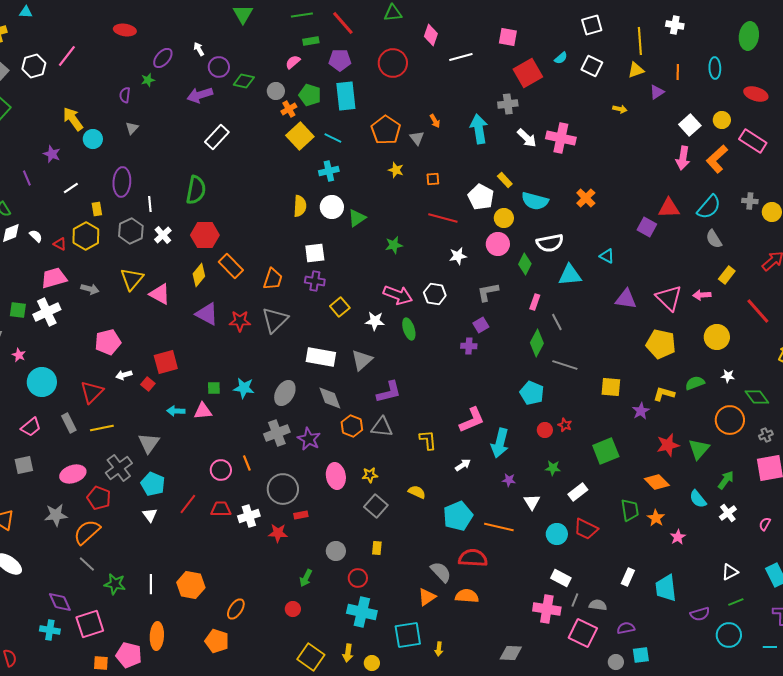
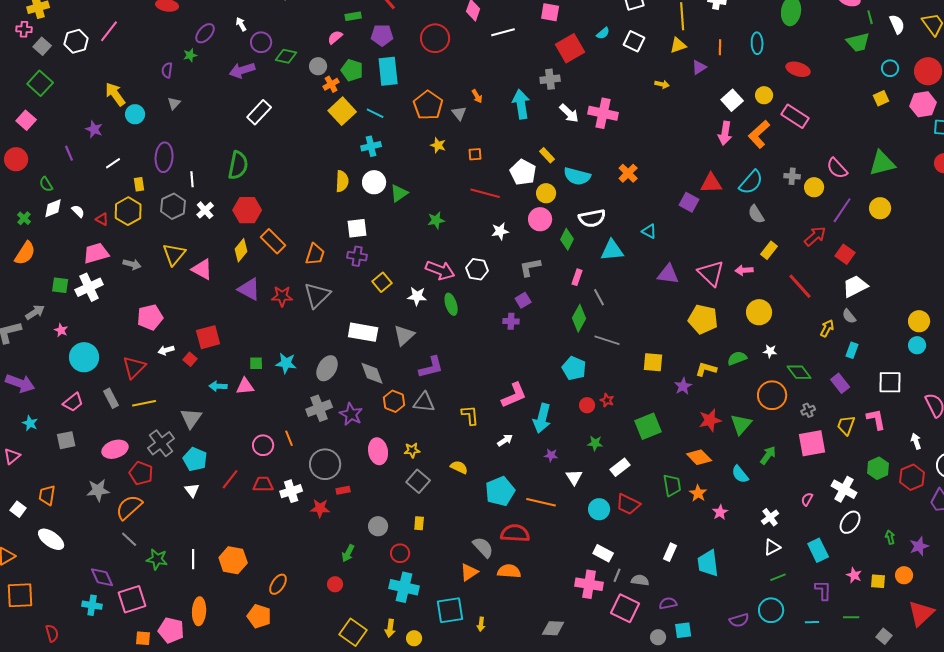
white cross: (728, 513) -> (770, 517), moved
purple semicircle: (700, 614) -> (739, 620), moved

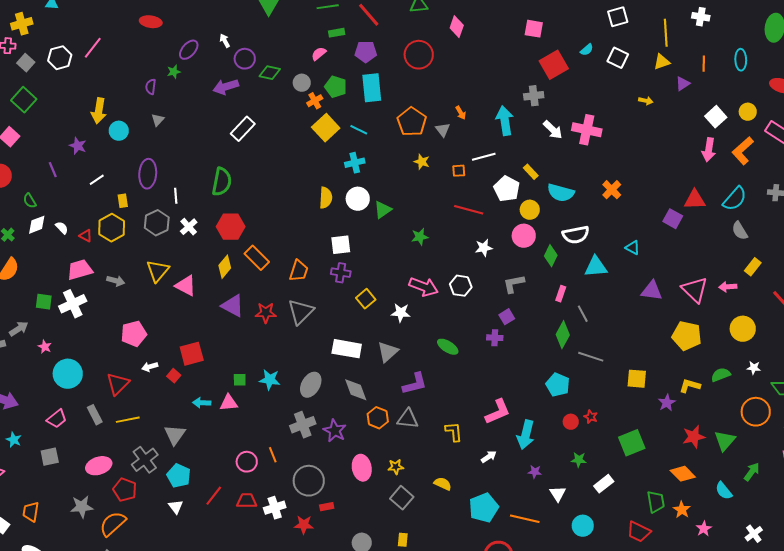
white line: (503, 32) -> (484, 157), moved
yellow arrow: (115, 94) -> (99, 111), turned -135
green ellipse: (451, 304) -> (448, 347), moved, turned -40
red trapezoid: (628, 504) -> (639, 532), moved

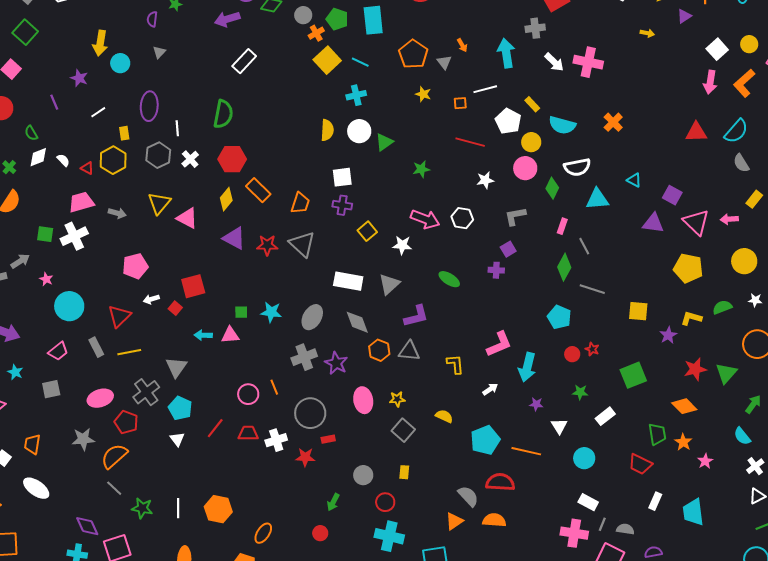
purple square: (673, 219) -> (672, 195), moved
gray triangle: (301, 312) -> (302, 244), turned -32
cyan semicircle: (724, 491) -> (742, 436), moved

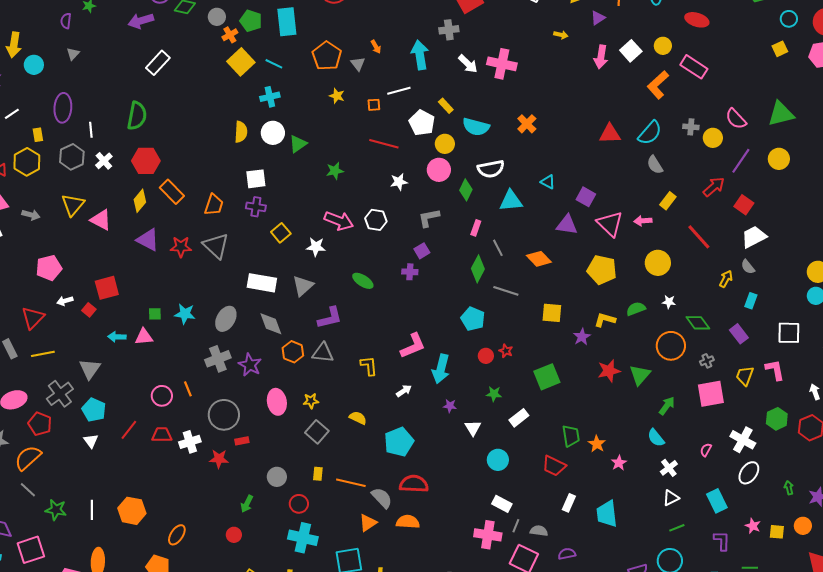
pink arrow: (710, 82) -> (601, 57), moved
orange diamond: (684, 406) -> (539, 259), moved
orange line: (526, 451) -> (351, 483), moved

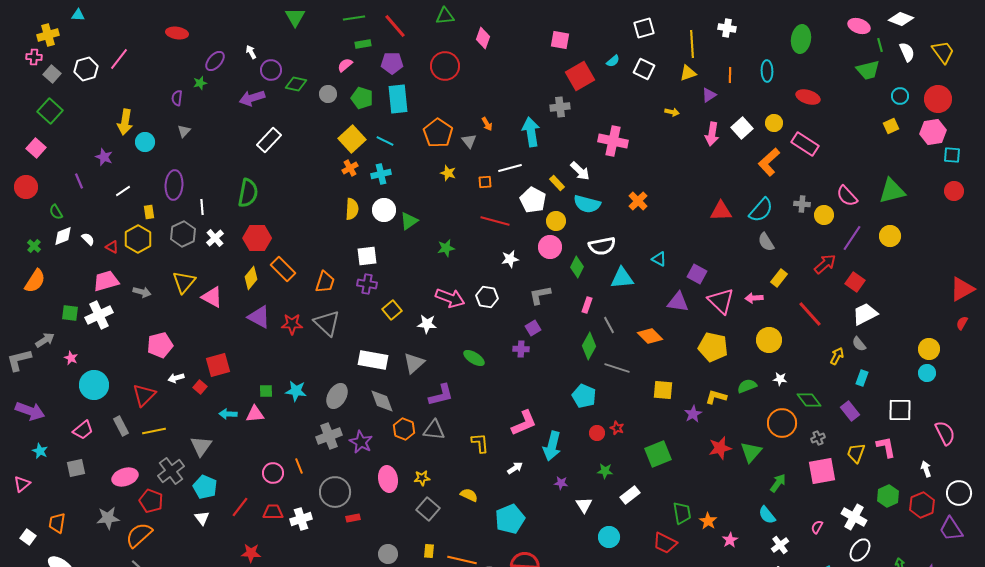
orange cross: (230, 35) -> (350, 168), moved
white arrow: (468, 64) -> (580, 171), moved
red star: (219, 459) -> (251, 553), moved

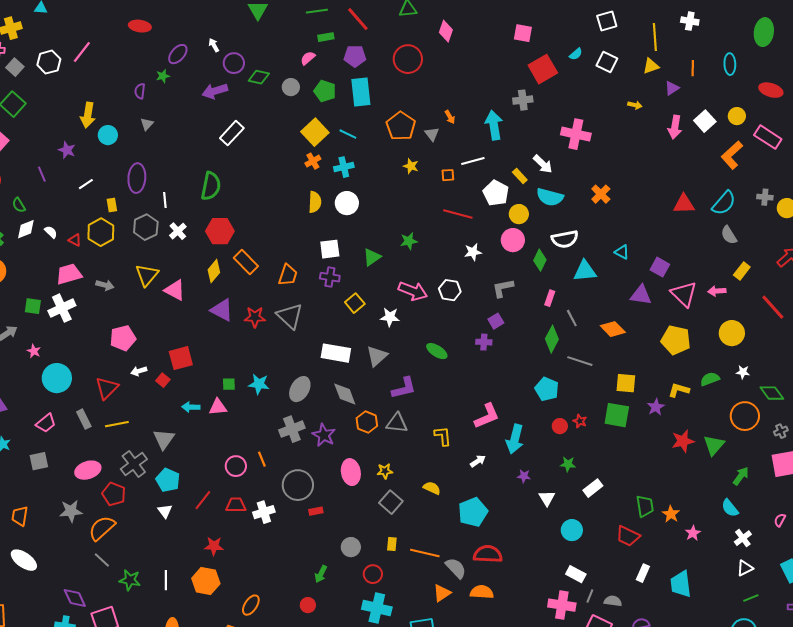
green triangle: (409, 221) -> (372, 257), moved
green square: (658, 454) -> (617, 415), moved, turned 32

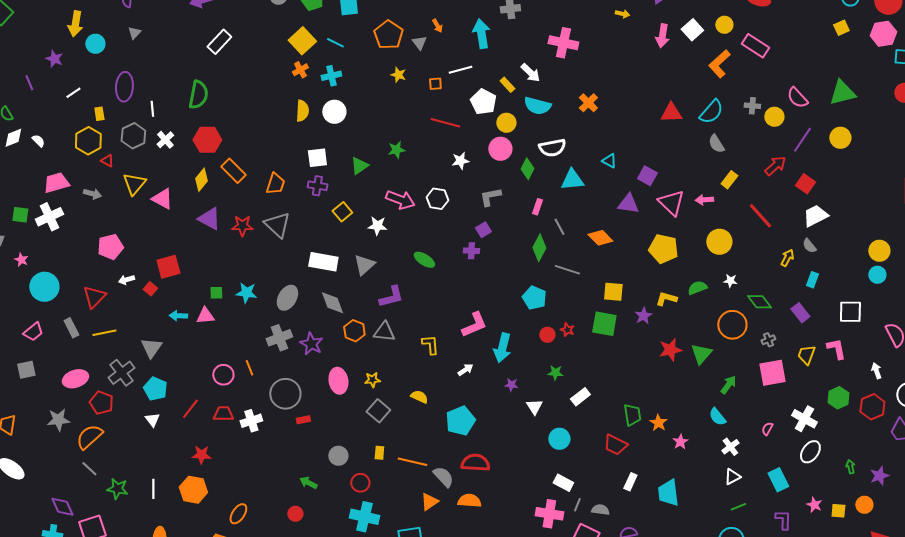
red triangle: (75, 240) -> (107, 161), moved
green arrow: (321, 574) -> (308, 483), turned 90

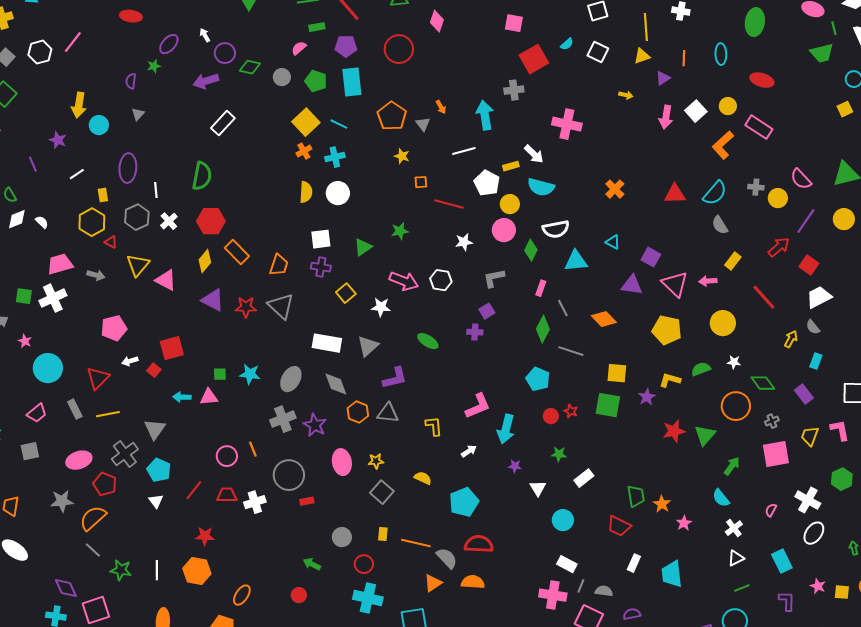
orange square: (435, 84) -> (421, 182), moved
yellow rectangle: (507, 85) -> (511, 166), turned -63
orange cross: (588, 103) -> (615, 189), moved

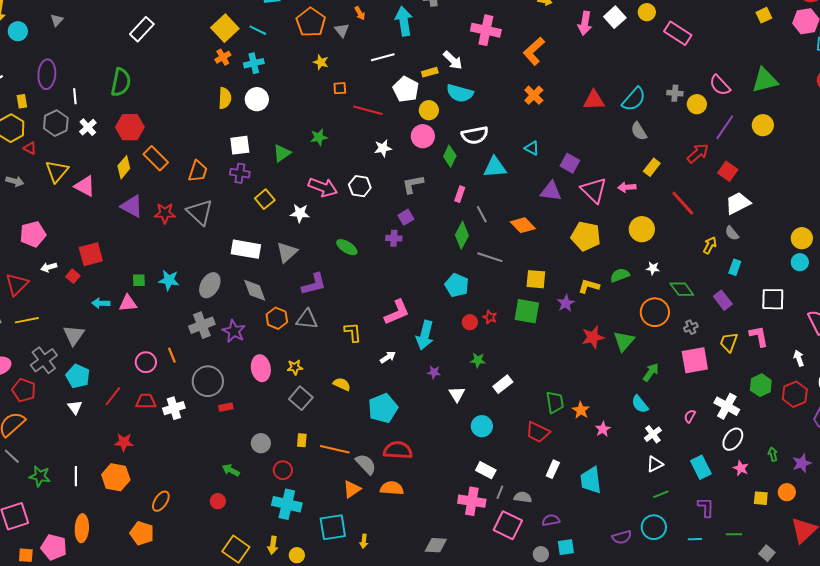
orange L-shape: (723, 145) -> (534, 51), moved
pink star: (818, 586) -> (741, 468), moved

